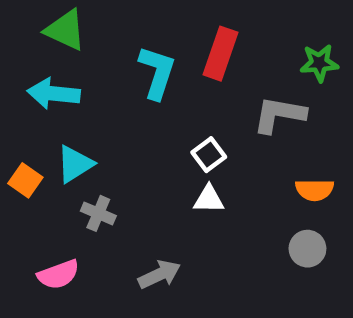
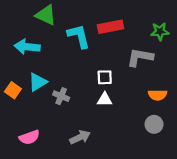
green triangle: (65, 30) -> (46, 15), moved
red rectangle: (221, 54) -> (111, 27), turned 60
cyan L-shape: (157, 72) -> (79, 36), turned -32
white square: (209, 155) -> (105, 77), turned 35
gray cross: (98, 213) -> (61, 96), moved

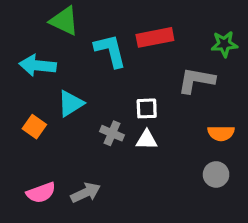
cyan triangle: (38, 82) -> (71, 103), moved
orange square: (13, 90) -> (34, 127), moved
gray cross: (61, 96) -> (112, 133), moved
gray arrow: (80, 137) -> (86, 193), moved

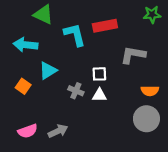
green star: (224, 44) -> (152, 15), moved
gray circle: (216, 174) -> (146, 119), size x1.5

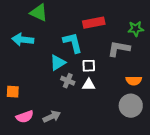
green star: (152, 15) -> (136, 29), moved
cyan L-shape: (75, 35) -> (73, 43), moved
cyan triangle: (48, 71) -> (58, 63), moved
orange square: (23, 86) -> (13, 92), moved, turned -32

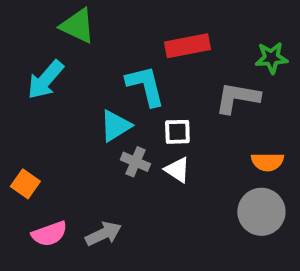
cyan arrow: (23, 40) -> (45, 80), turned -55
white triangle: (89, 85) -> (177, 170), turned 32
orange square: (13, 92) -> (25, 184), turned 32

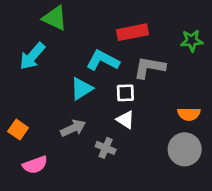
cyan L-shape: (145, 86) -> (103, 60), turned -48
gray L-shape: (237, 98) -> (149, 67), moved
gray cross: (135, 162) -> (106, 148), moved
gray arrow: (103, 234) -> (73, 128), moved

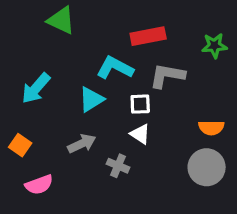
cyan arrow: (32, 56) -> (36, 88), moved

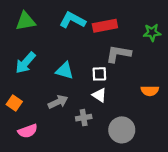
green triangle: (61, 20) -> (25, 21), moved, turned -35
cyan L-shape: (115, 68) -> (72, 20), moved
cyan triangle: (91, 99) -> (65, 71), turned 48
gray cross: (118, 166) -> (84, 118), turned -32
gray circle: (207, 167) -> (122, 130), moved

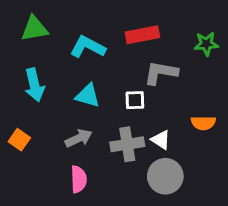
cyan L-shape: (72, 20) -> (88, 47), moved
cyan arrow: (25, 63) -> (34, 85), turned -55
white triangle: (99, 95) -> (161, 140), moved
gray cross: (84, 118) -> (127, 144), moved, size x1.5
pink semicircle: (28, 131) -> (79, 179), moved, turned -72

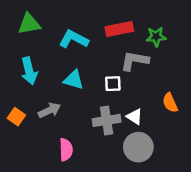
green star: (206, 44) -> (156, 37), moved
orange semicircle: (203, 123) -> (170, 103), turned 66
gray arrow: (79, 138) -> (49, 110), moved

